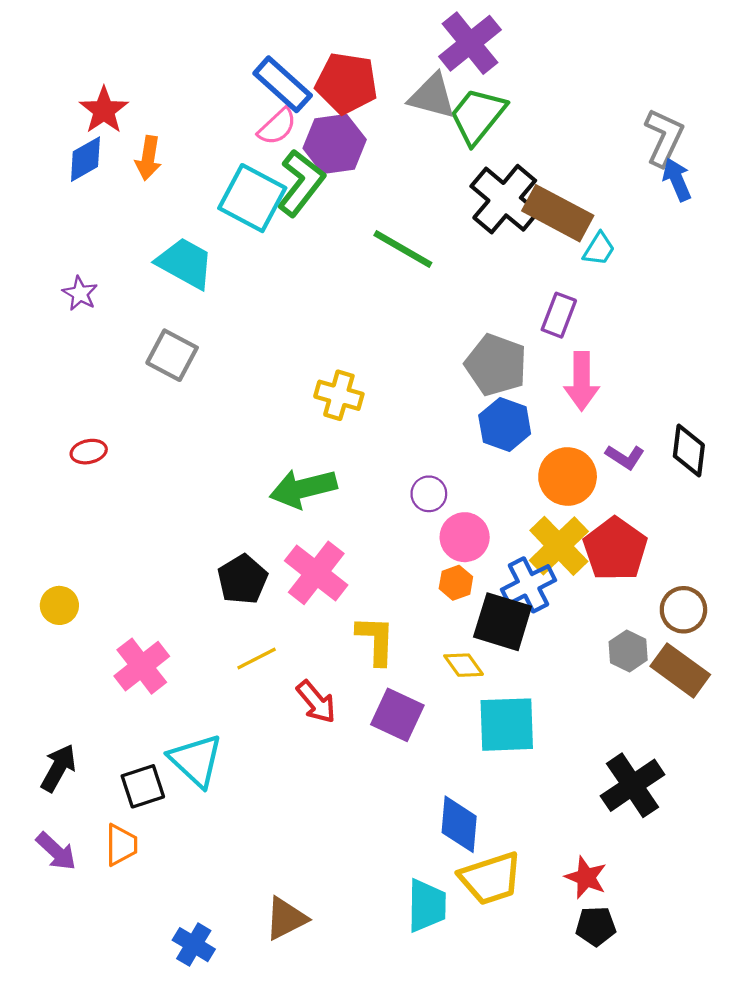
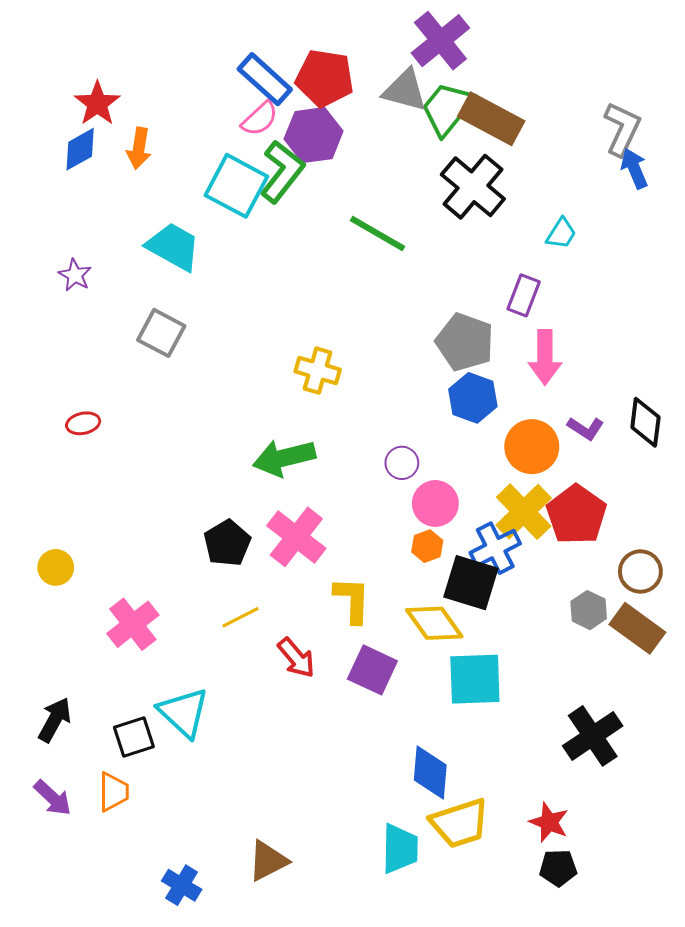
brown rectangle: (558, 213) -> (491, 119), moved
yellow diamond: (464, 665) -> (434, 623), size x1.5

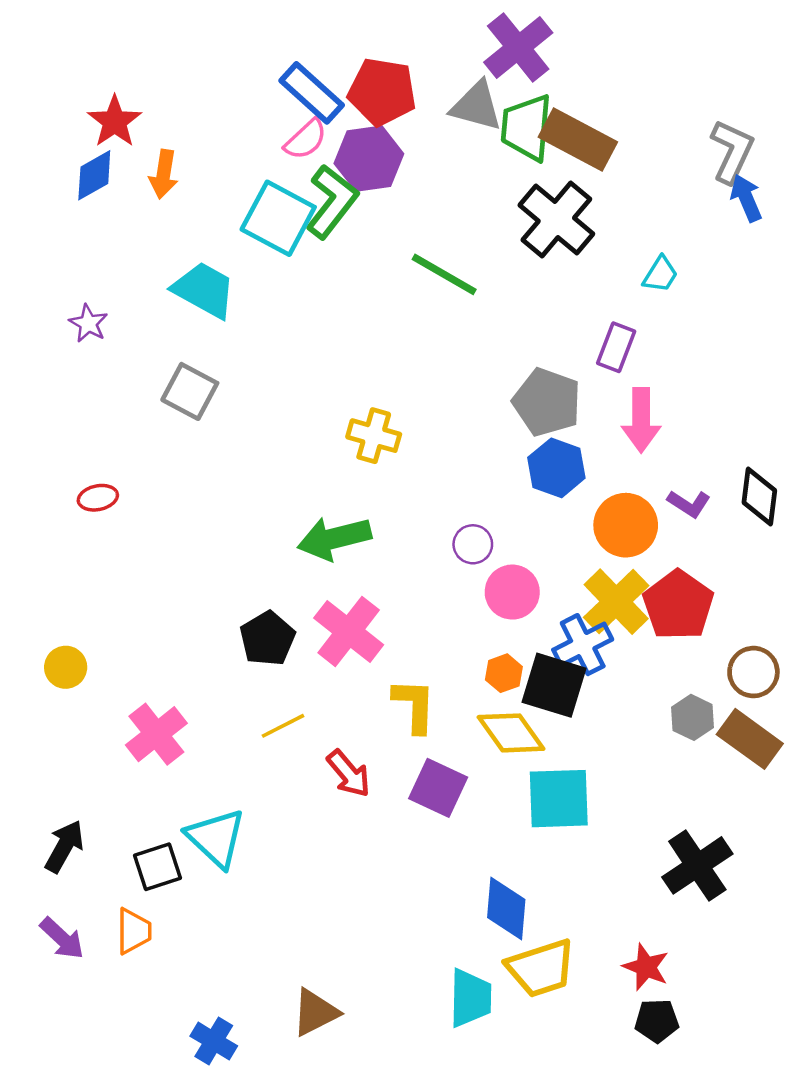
green trapezoid: (448, 109) -> (527, 128), turned -34
orange hexagon: (427, 546) -> (504, 673), moved

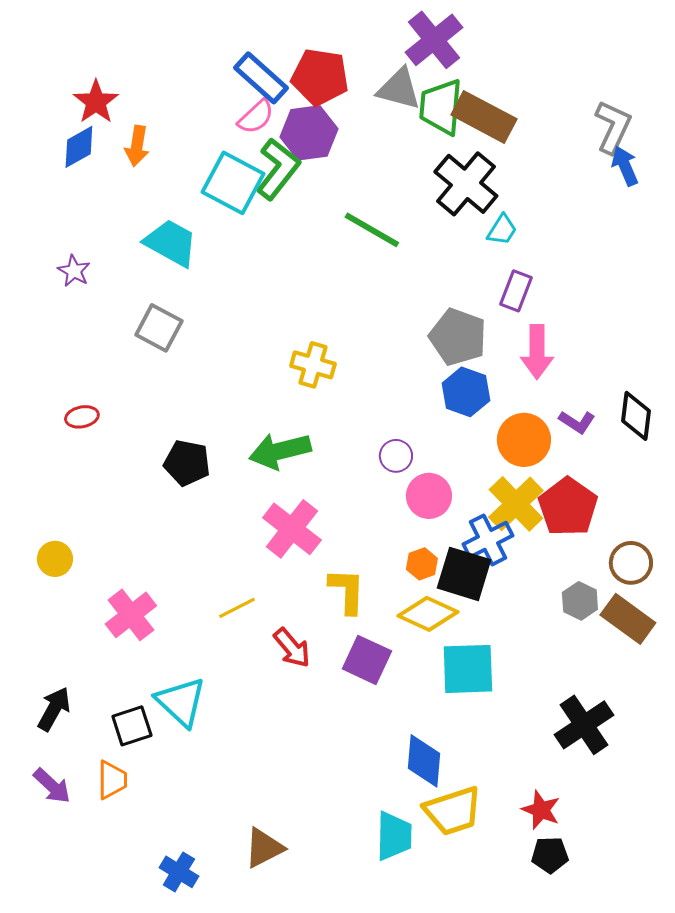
cyan trapezoid: (660, 274) -> (502, 230), moved
black pentagon: (267, 639) -> (187, 463), moved, turned -30
yellow diamond: (511, 733) -> (428, 614), turned -30

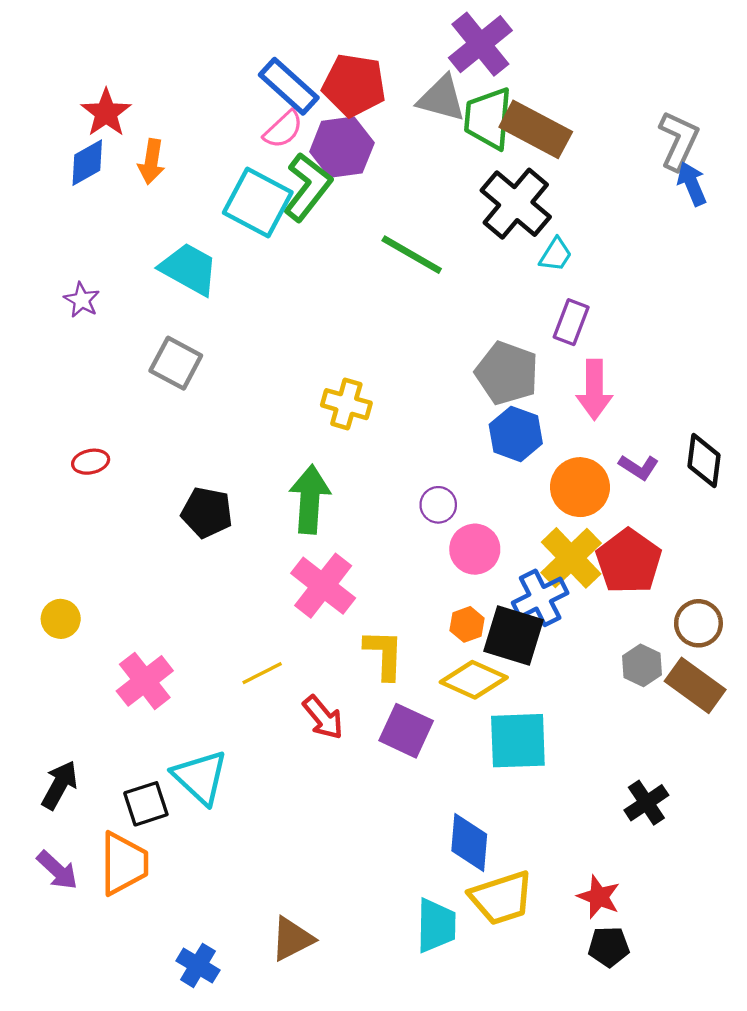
green arrow: (280, 451) -> (310, 499), turned 108
black cross: (584, 725) -> (646, 803), size x0.7
orange trapezoid: (112, 780) -> (124, 864), size x1.5

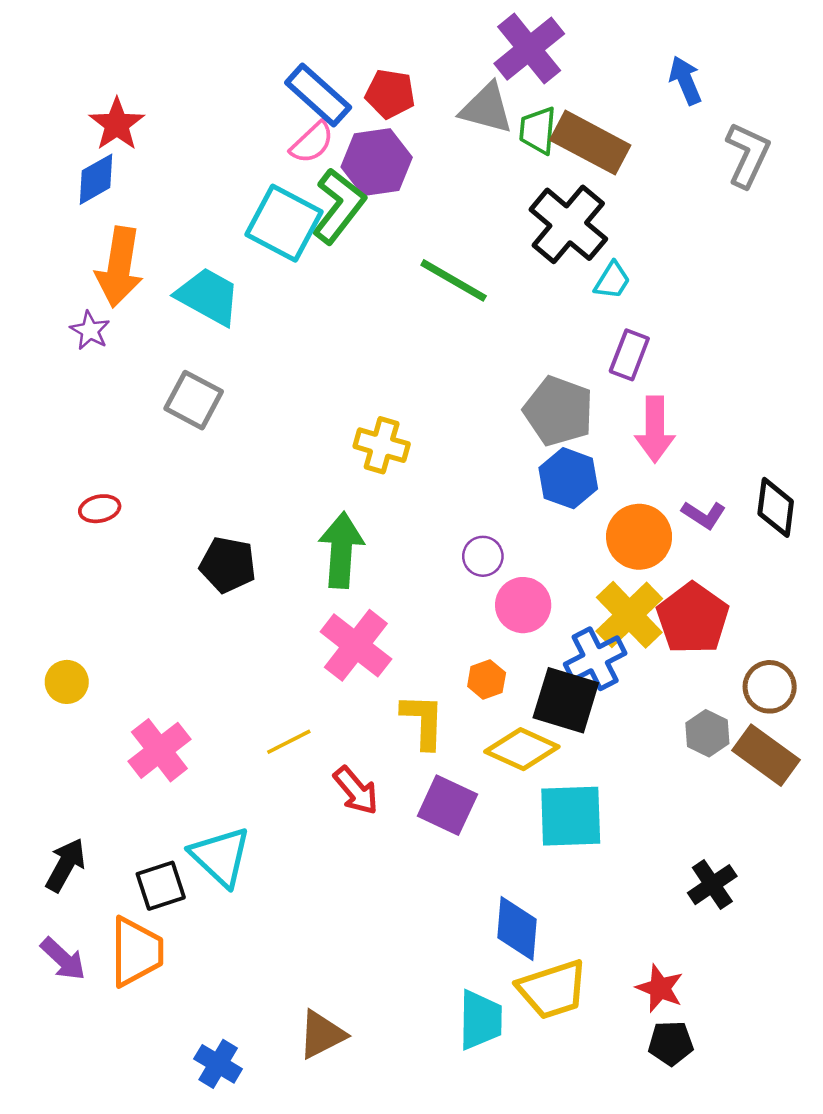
red pentagon: (354, 85) -> (390, 94), size x0.7
green trapezoid: (488, 118) -> (538, 130), size x0.7
orange arrow: (151, 162) -> (119, 267), moved, size x1.6
blue arrow: (692, 184) -> (685, 80), moved
orange hexagon: (467, 624) -> (487, 680), moved

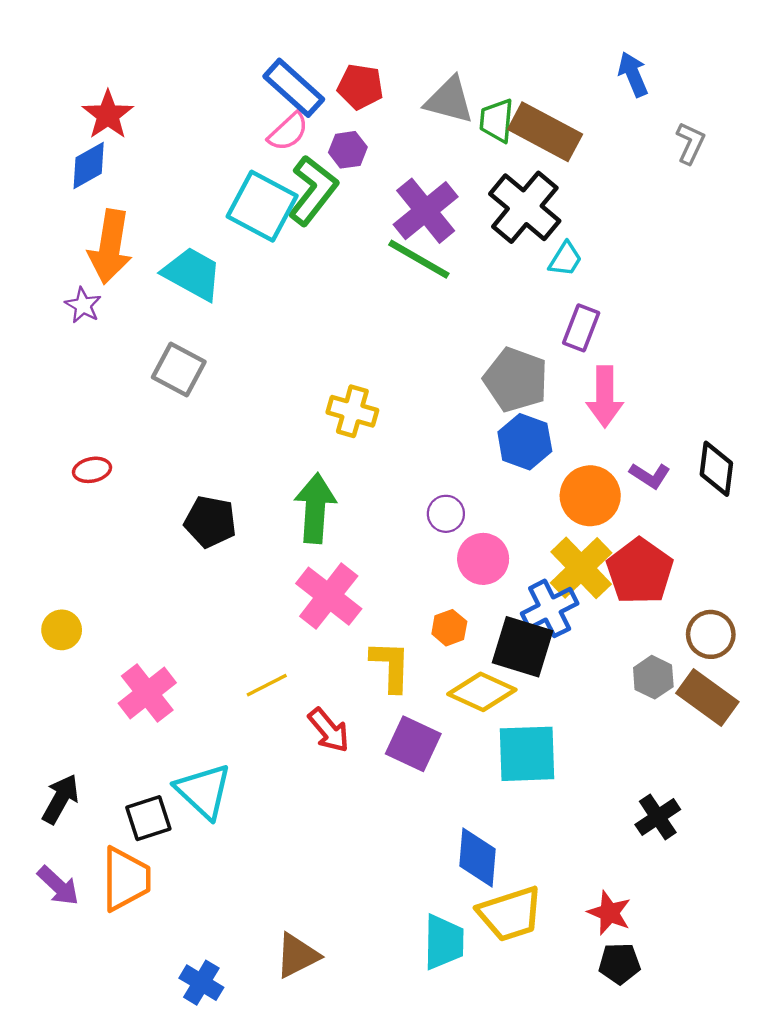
purple cross: (529, 49) -> (426, 211), moved
gray L-shape: (748, 155) -> (690, 143), size x0.7
purple hexagon: (377, 162) -> (348, 150), size x0.6

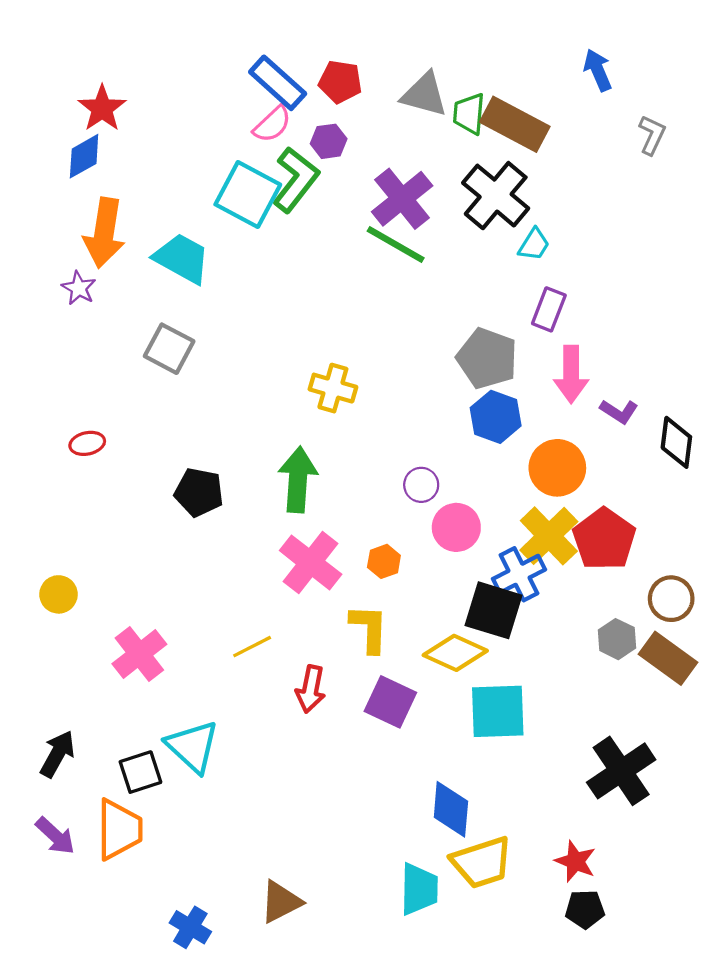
purple L-shape: (650, 475) -> (619, 411), moved
orange hexagon: (449, 628) -> (384, 561), moved
red arrow: (329, 730) -> (311, 689), turned 51
black cross: (658, 817) -> (621, 771), size x1.6

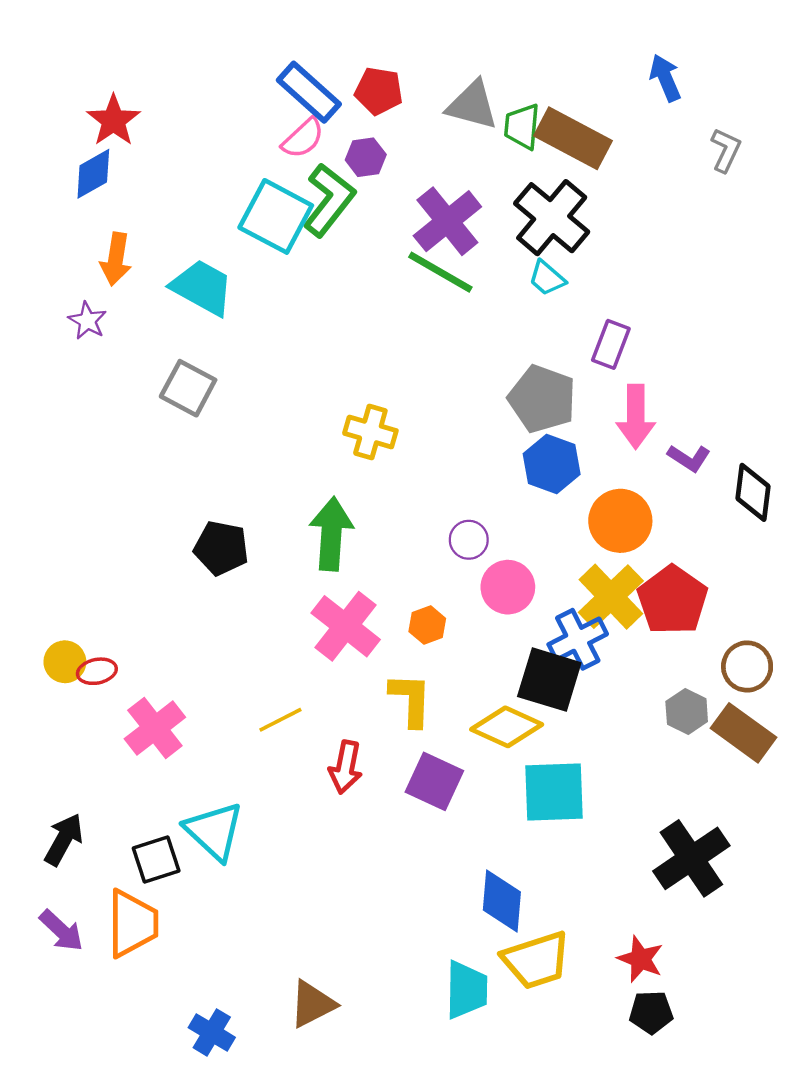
orange arrow: (104, 233) -> (116, 259), size x0.7
cyan trapezoid: (534, 244) -> (547, 278), moved, turned 99
red ellipse: (87, 443) -> (97, 671), moved

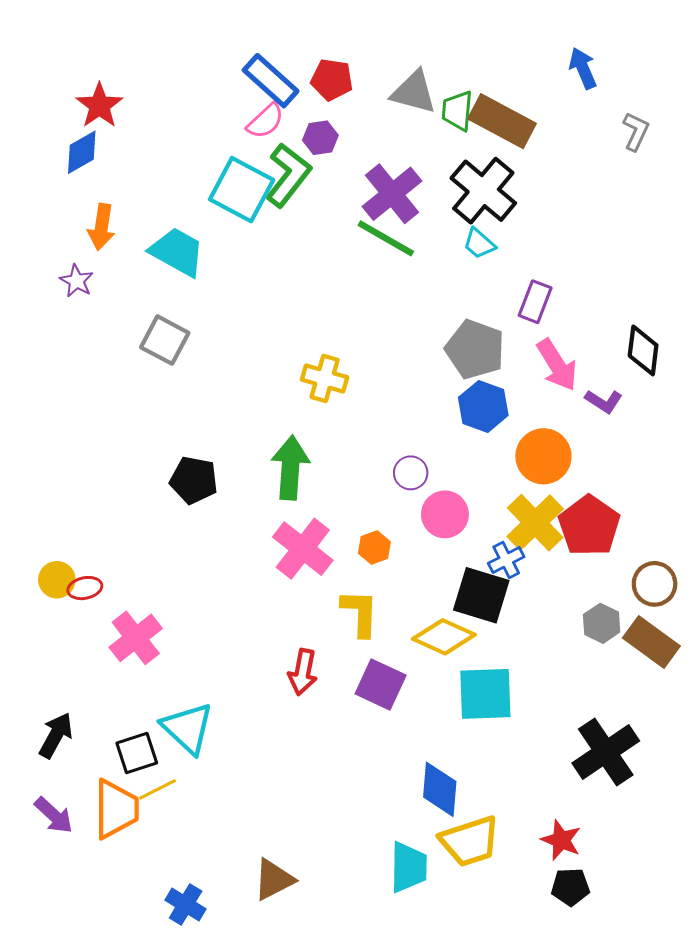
pink arrow: (636, 417) -> (557, 365), turned -32
black diamond: (753, 492) -> (643, 350), moved
blue cross: (578, 639) -> (506, 560), size x0.7
yellow line: (280, 720) -> (157, 789), moved

